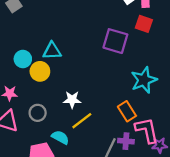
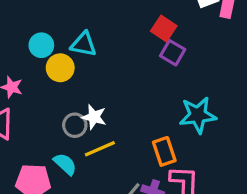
red square: (144, 24) -> (164, 29), moved
purple square: (115, 41) -> (173, 53), size x0.7
gray circle: (38, 113) -> (75, 125), moved

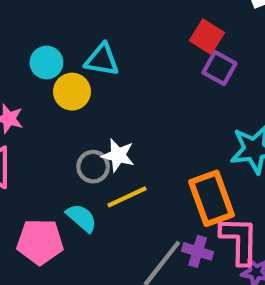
orange rectangle: (164, 151) -> (211, 198), size x1.4

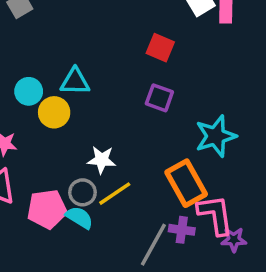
purple square: (219, 68) -> (159, 98), moved
gray circle: (93, 167) -> (82, 192), moved
pink pentagon: (40, 242) -> (47, 209), moved

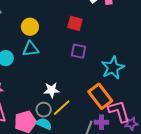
yellow circle: (54, 112) -> (30, 27), moved

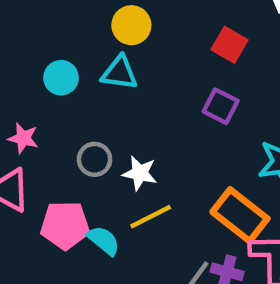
orange rectangle: (100, 96) -> (240, 215), turned -30
gray circle: (44, 110) -> (95, 159), moved

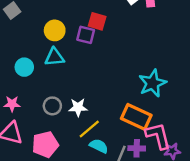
red square: (230, 45) -> (97, 21), moved
purple square: (221, 106) -> (86, 35), moved
cyan semicircle: (104, 241) -> (99, 146), moved

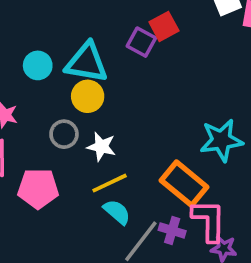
red square: (97, 21) -> (164, 26), turned 30
yellow circle: (55, 30) -> (88, 96), moved
cyan triangle: (55, 57) -> (87, 63), size x1.4

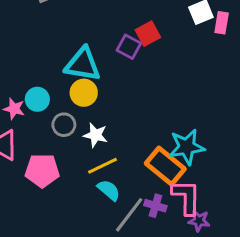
cyan circle: (38, 65) -> (37, 99), moved
cyan star: (221, 140) -> (187, 147), moved

